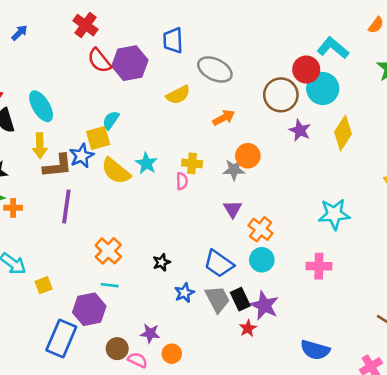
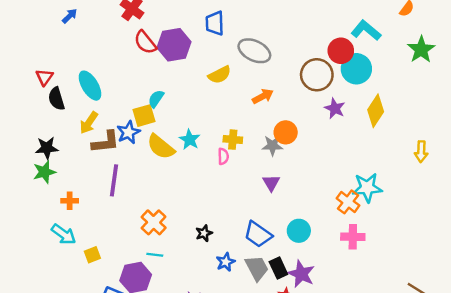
yellow arrow: (40, 146) -> (89, 123), turned 35
orange cross: (13, 208) -> (70, 201), moved
orange cross: (261, 229) -> (348, 202), moved

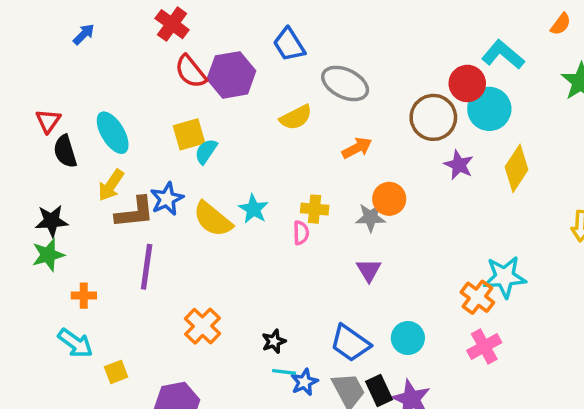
blue trapezoid: (215, 23) -> (289, 44), turned -30
yellow square: (144, 116) -> (189, 134), moved
pink cross: (353, 237) -> (484, 346), turned -30
cyan line: (155, 255) -> (284, 372), moved

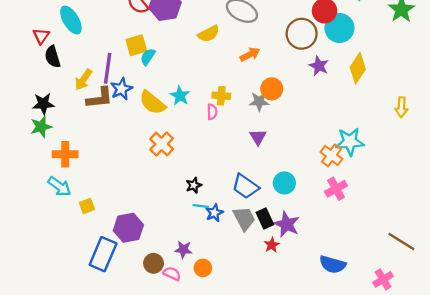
cyan ellipse: (113, 133) -> (71, 20), moved
purple line: (147, 267) -> (108, 68), moved
orange cross: (84, 296) -> (65, 154), size x1.5
orange cross: (203, 326) -> (162, 144), moved

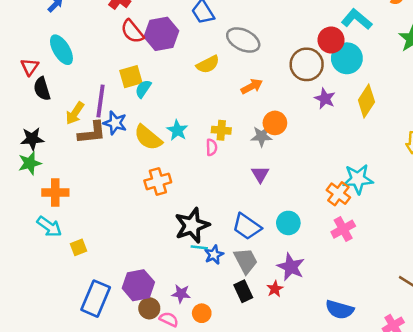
blue star: (121, 89) -> (115, 123), turned -30
orange cross: (162, 144) -> (158, 181), turned 30
black star: (194, 185) -> (192, 225), size x2.0
black rectangle: (265, 219) -> (243, 291), moved
purple hexagon: (128, 228) -> (138, 285), moved

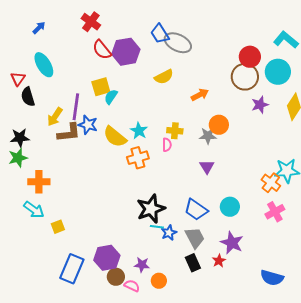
gray ellipse: (243, 40) -> (178, 43), moved
red circle: (331, 40) -> (250, 57), moved
purple star: (325, 99) -> (260, 105), turned 30
orange cross: (158, 181) -> (138, 158), moved

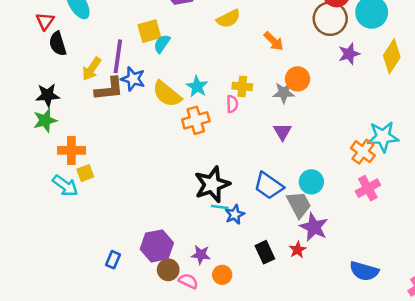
orange arrow: (200, 95) -> (274, 41), turned 72
yellow square: (58, 227) -> (85, 173), moved
gray trapezoid: (195, 238) -> (299, 204), moved
blue rectangle: (72, 269) -> (113, 260), size x0.5

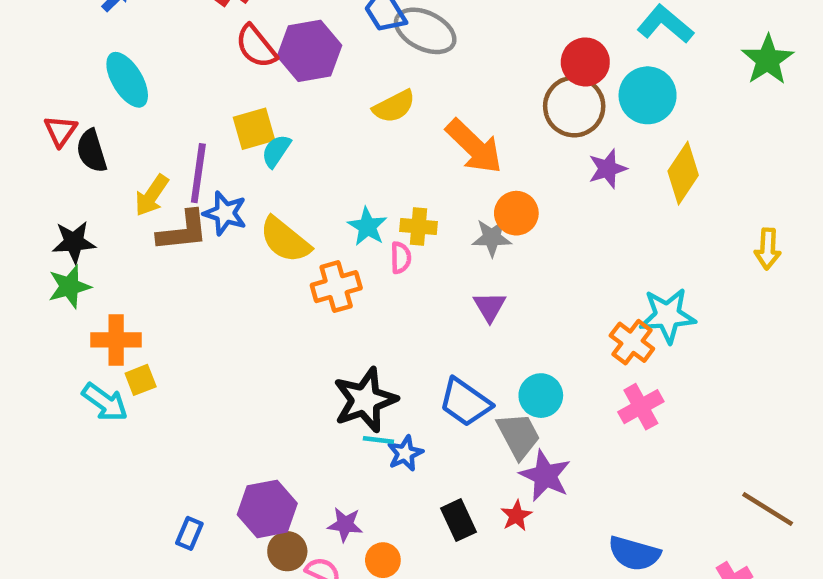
red triangle: (45, 21) -> (60, 131), moved
orange arrow: (274, 41) -> (474, 146), size x1.6
cyan star: (197, 86) -> (367, 227), moved

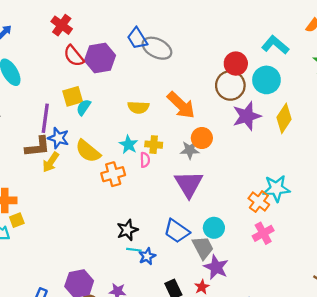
yellow semicircle: (394, 106) -> (138, 107), moved, turned 30
purple star: (608, 169) -> (247, 116), size x1.5
yellow arrow: (152, 195) -> (51, 162), moved
purple triangle: (490, 307) -> (189, 184), size x1.8
black star: (365, 400) -> (127, 230), size x0.7

